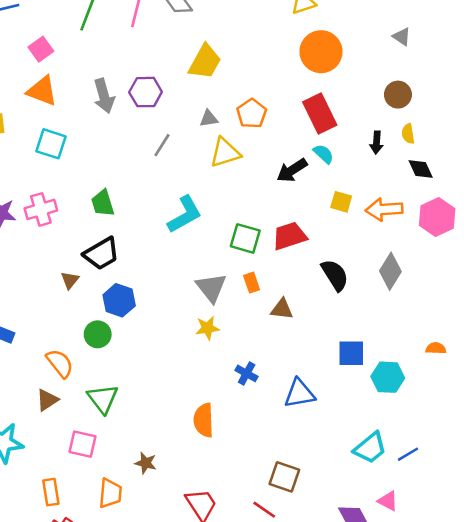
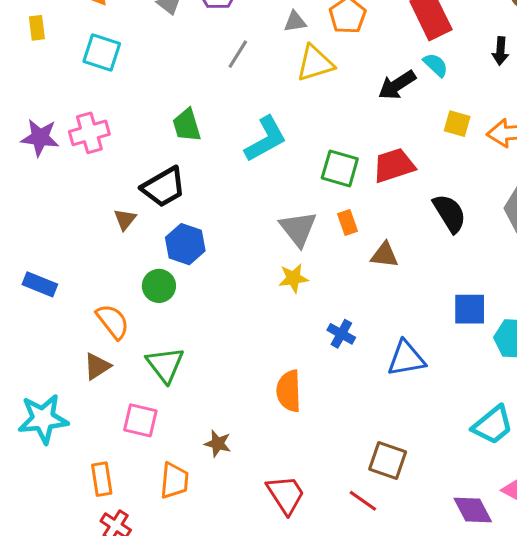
green trapezoid: (103, 203) -> (187, 125), moved

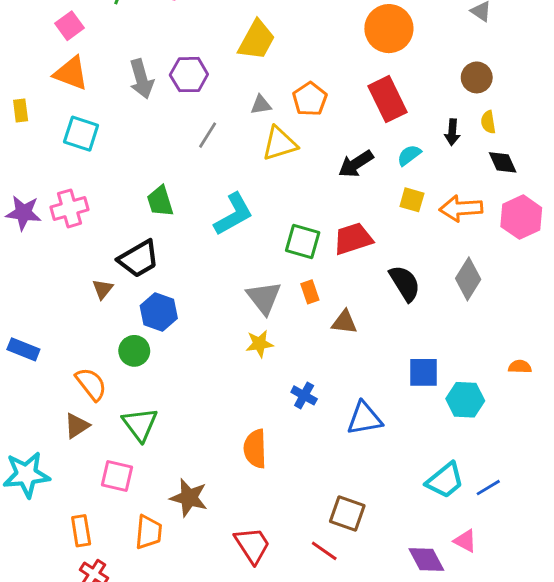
cyan semicircle: (436, 65) -> (409, 155), moved, turned -80
brown star: (218, 444) -> (189, 498), size x1.5

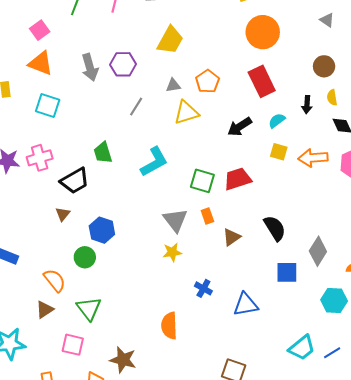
black trapezoid: (139, 259) -> (75, 181), moved
gray diamond: (468, 279) -> (318, 251), moved
black semicircle: (405, 283) -> (275, 228), moved
brown triangle: (344, 322) -> (232, 237), turned -42
cyan hexagon: (465, 400) -> (334, 300), moved

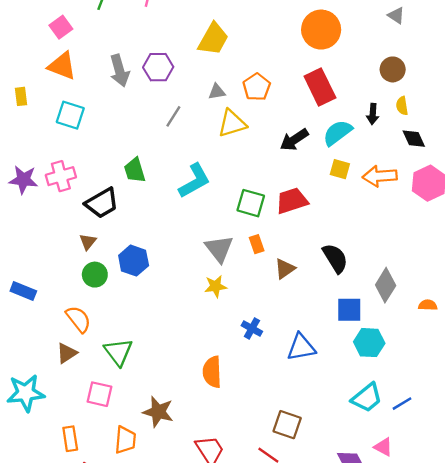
cyan semicircle: (277, 121) -> (338, 133), size x1.5
green circle: (85, 257) -> (95, 275), moved
cyan hexagon: (334, 300) -> (369, 343), moved

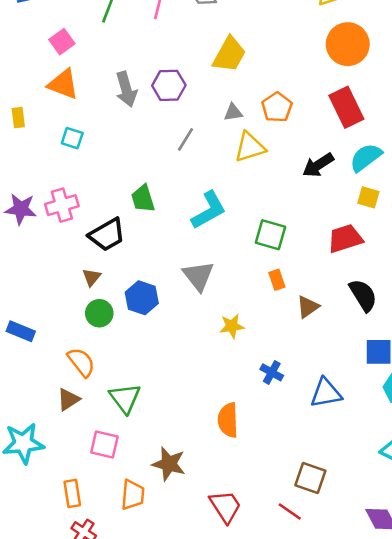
cyan square: (70, 115) -> (72, 138), size x0.7
red trapezoid: (292, 201) -> (345, 239), moved
gray triangle: (219, 249) -> (198, 276), moved

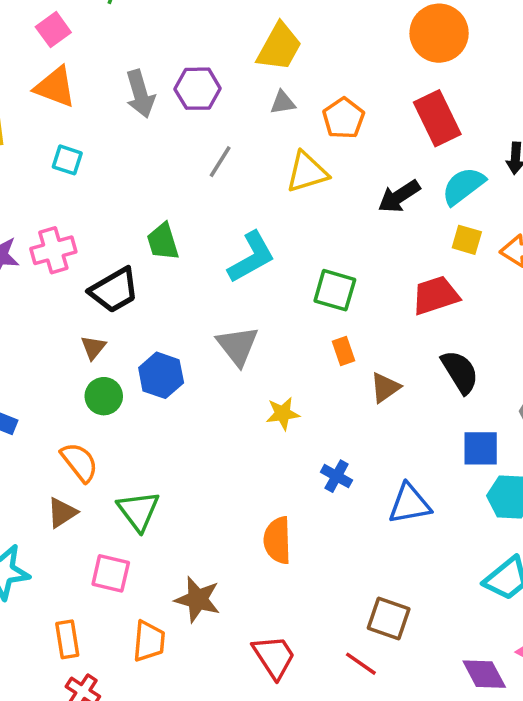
gray triangle: (233, 112) -> (283, 103), moved

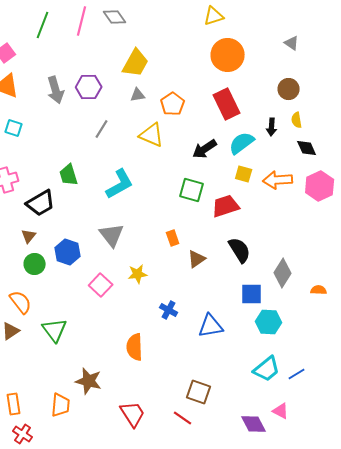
yellow triangle: (307, 172) -> (152, 135), turned 40
green square: (335, 290) -> (192, 190), moved
pink square: (111, 573) -> (101, 285), moved, turned 30

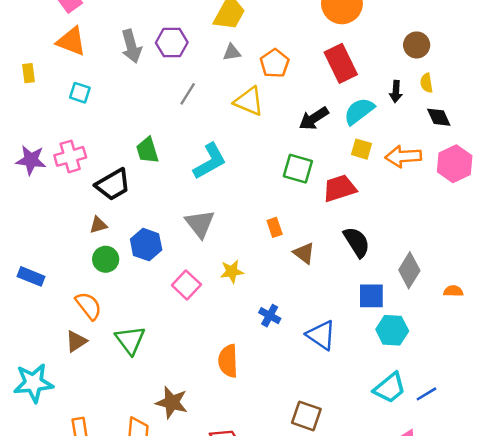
brown triangle: (29, 236) -> (98, 225), turned 35
brown triangle: (197, 259) -> (304, 253), turned -48
blue triangle: (211, 326) -> (321, 335), turned 44

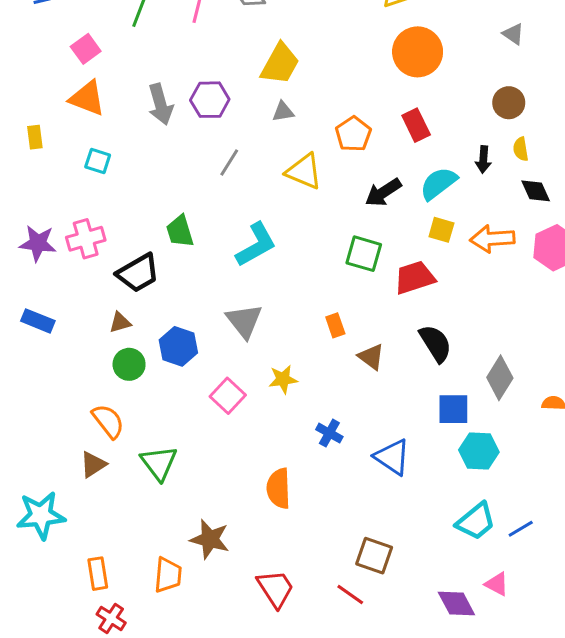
orange pentagon: (275, 63) -> (353, 134), moved
red rectangle: (341, 63) -> (416, 125), size x0.7
blue rectangle: (31, 276) -> (38, 321), moved

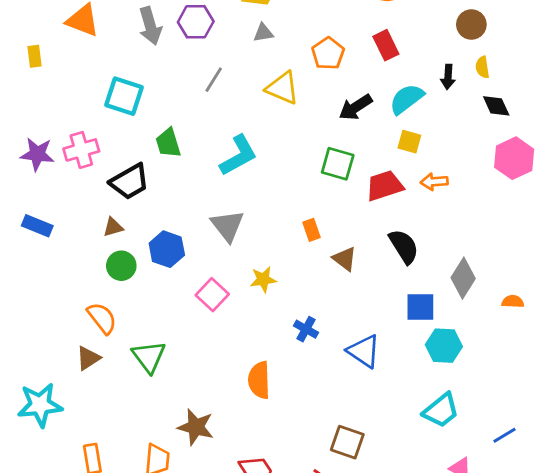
cyan square: (98, 161) -> (124, 96), moved, size x1.6
orange arrow: (492, 239) -> (434, 182), moved, size x0.7
blue line: (521, 529) -> (504, 435), moved

